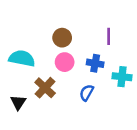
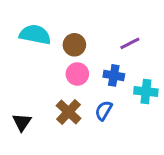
purple line: (109, 36) -> (130, 43), turned 63
cyan semicircle: (22, 58) -> (35, 35), moved
brown cross: (45, 88) -> (69, 112), moved

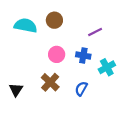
brown circle: (74, 45) -> (54, 20), moved
cyan cross: (146, 91) -> (107, 67), turned -35
blue semicircle: (104, 110) -> (81, 89), moved

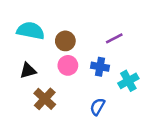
brown circle: (54, 20) -> (65, 41), moved
brown cross: (50, 82) -> (45, 99), moved
black triangle: (16, 90) -> (28, 71), moved, turned 40

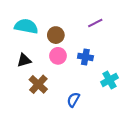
purple line: (114, 38) -> (95, 23), moved
cyan cross: (128, 81) -> (109, 80), moved
blue semicircle: (97, 107) -> (73, 100), moved

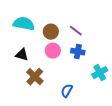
purple line: (95, 23) -> (76, 31), moved, turned 64
black triangle: (24, 60) -> (22, 55), turned 32

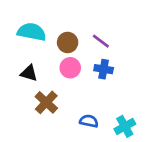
cyan cross: (100, 73) -> (125, 126), moved
blue semicircle: (67, 91) -> (89, 121), turned 72

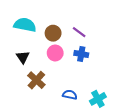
black triangle: (29, 73) -> (23, 57), turned 40

